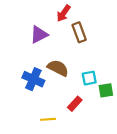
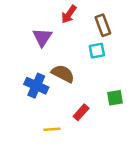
brown rectangle: (79, 32) -> (103, 25), moved
purple triangle: (39, 35) -> (42, 37), turned -30
cyan square: (89, 78) -> (97, 51), moved

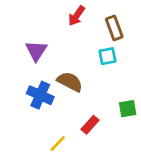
purple triangle: (42, 37) -> (36, 51), moved
yellow line: (52, 129) -> (58, 144), turned -42

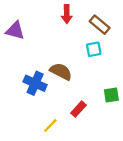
red arrow: (77, 16) -> (67, 14), turned -36
brown rectangle: (114, 28) -> (100, 25), turned -30
purple triangle: (36, 51) -> (15, 30), moved, turned -48

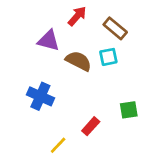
red arrow: (67, 14) -> (77, 16), turned -138
purple triangle: (15, 30) -> (49, 41), moved
brown semicircle: (61, 72) -> (78, 61), moved

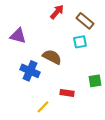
purple triangle: (49, 41) -> (18, 36), moved
brown semicircle: (78, 61) -> (52, 57), moved
red rectangle: (91, 126) -> (67, 93), turned 56

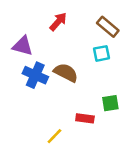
red arrow: (57, 12) -> (58, 22), moved
blue cross: (30, 71) -> (35, 75), moved
green square: (95, 81) -> (110, 103), moved

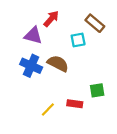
purple triangle: (23, 46) -> (33, 36), moved
cyan square: (101, 53) -> (78, 40), moved
yellow line: (54, 136) -> (48, 109), moved

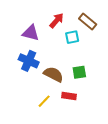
red arrow: (51, 19) -> (57, 21), moved
brown semicircle: (58, 64) -> (53, 74), moved
green square: (97, 90) -> (79, 72), moved

